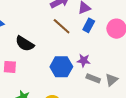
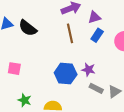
brown line: (62, 26) -> (70, 33), turned 30
black semicircle: (25, 44) -> (28, 28), moved

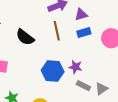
black semicircle: (28, 28) -> (25, 37), moved
blue rectangle: (97, 35) -> (84, 32), turned 40

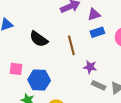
brown line: (57, 31) -> (71, 45), moved
blue hexagon: (53, 71) -> (39, 80), moved

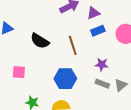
purple star: (90, 67) -> (102, 64), moved
blue hexagon: (39, 80) -> (65, 79), moved

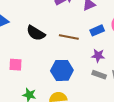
blue rectangle: (98, 31) -> (97, 30), moved
brown line: (73, 45) -> (69, 37), turned -60

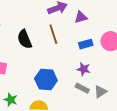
black semicircle: (36, 33) -> (25, 39), turned 30
brown line: (69, 37) -> (53, 34), moved, turned 54

